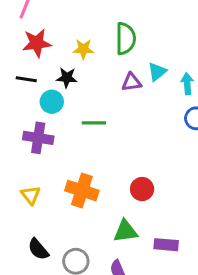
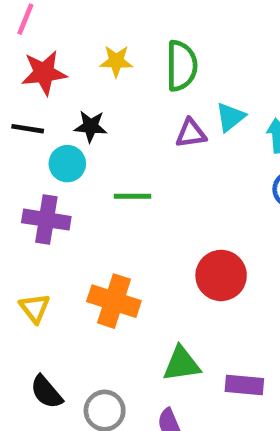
yellow star: (83, 49) -> (116, 61), moved
red circle: (142, 189) -> (221, 275), moved, size x1.4

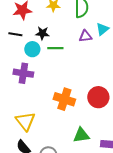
green line: (133, 196) -> (55, 48), moved
orange cross: (114, 301) -> (64, 99), moved
yellow triangle: (35, 308) -> (25, 121), moved, size x1.5

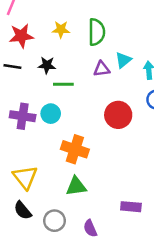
cyan circle: (32, 49) -> (51, 114), moved
red circle: (98, 97) -> (118, 115), moved
green triangle: (81, 135) -> (76, 186), moved

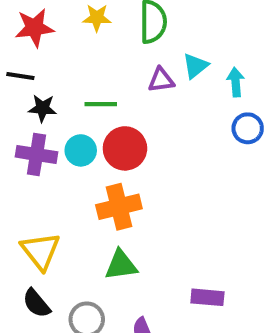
black star: (47, 65) -> (43, 108), moved
red circle: (118, 115) -> (125, 148), moved
orange cross: (75, 149) -> (119, 207), turned -32

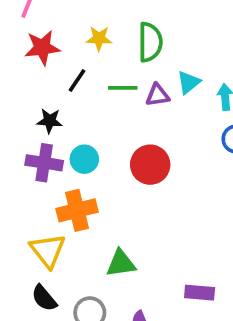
black line: (20, 76) -> (77, 81), moved, turned -65
green line: (101, 104) -> (123, 88), moved
red circle: (125, 148) -> (150, 165), moved
orange cross: (119, 207) -> (77, 210), moved

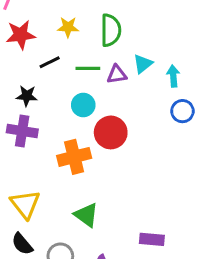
black line: (77, 81) -> (50, 62), turned 30
cyan circle: (84, 159) -> (83, 105), moved
orange cross: (77, 210) -> (74, 157), moved
green triangle: (121, 263) -> (86, 215), turned 44

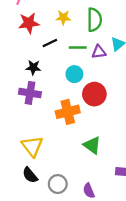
green triangle: (86, 215) -> (92, 145), moved

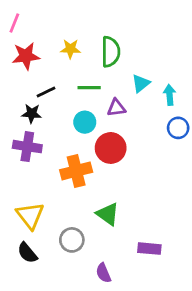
black line: (50, 43) -> (46, 92), moved
purple triangle: (99, 52) -> (116, 108), moved
gray circle: (58, 184) -> (72, 240), moved

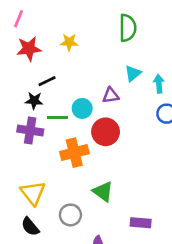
green semicircle: (111, 52) -> (128, 28), moved
green line: (89, 88) -> (57, 118), moved

